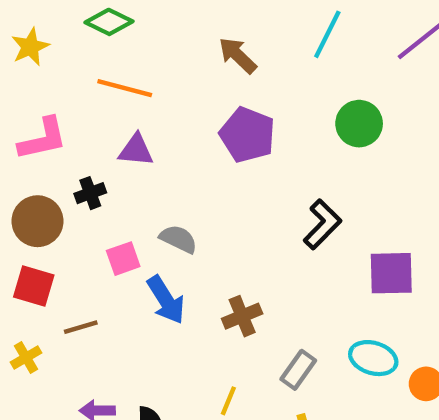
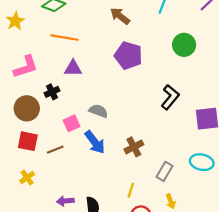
brown line: (81, 327) -> (55, 150), moved

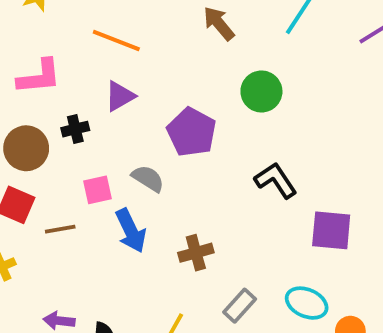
green circle: (184, 45) -> (261, 91), moved
purple pentagon: (128, 55) -> (192, 132), moved
purple triangle: (73, 68) -> (120, 96), turned -42
black L-shape: (170, 97) -> (276, 180), turned -85

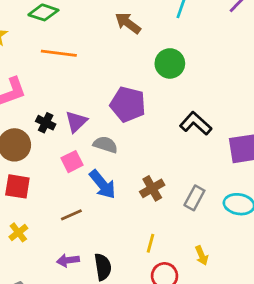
purple triangle: (120, 96) -> (76, 122), moved
black cross: (75, 129) -> (46, 123), turned -36
brown line: (60, 229) -> (71, 215), moved
gray rectangle: (240, 306) -> (194, 198), moved

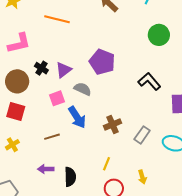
green circle: (170, 63) -> (159, 35), moved

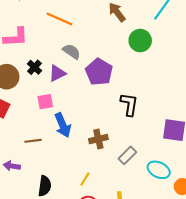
green circle: (159, 35) -> (140, 41), moved
black L-shape: (149, 81) -> (129, 104), moved, turned 40
gray semicircle: (83, 89) -> (72, 51), moved
purple arrow: (46, 169) -> (12, 166), moved

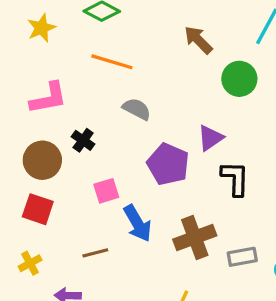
purple pentagon: (99, 72) -> (168, 164), moved
purple triangle: (57, 73) -> (210, 138), moved
brown cross: (98, 139) -> (195, 238), size x1.4
gray rectangle: (127, 155) -> (242, 257), turned 42

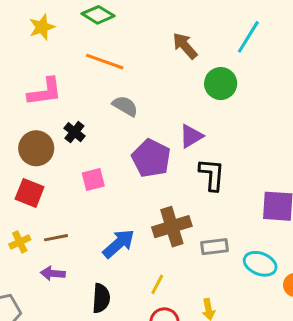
blue arrow: (138, 223) -> (119, 244), moved, turned -104
brown line: (95, 253) -> (56, 238), moved

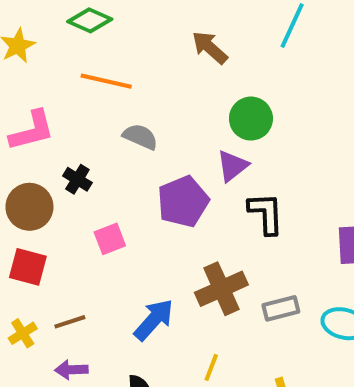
green circle: (221, 84) -> (251, 119), moved
purple pentagon: (151, 158) -> (183, 202), turned 30

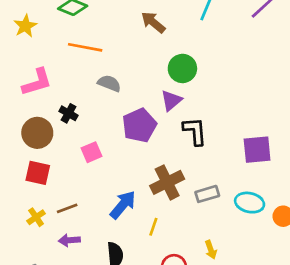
yellow line: (211, 367) -> (153, 227), moved

